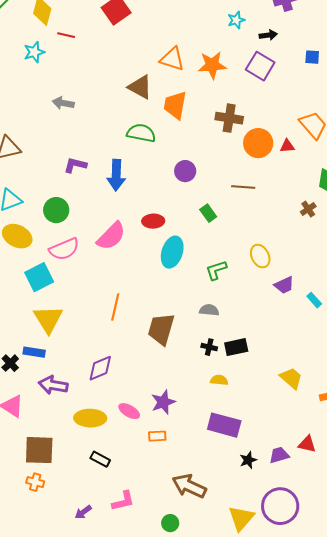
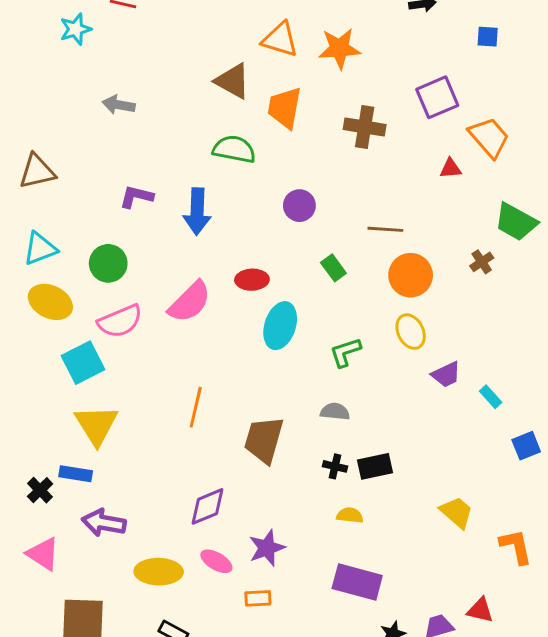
purple square: (260, 66) -> (437, 97), moved, turned 36
orange circle: (258, 143) -> (411, 275), moved
purple diamond: (100, 368) -> (208, 506), moved

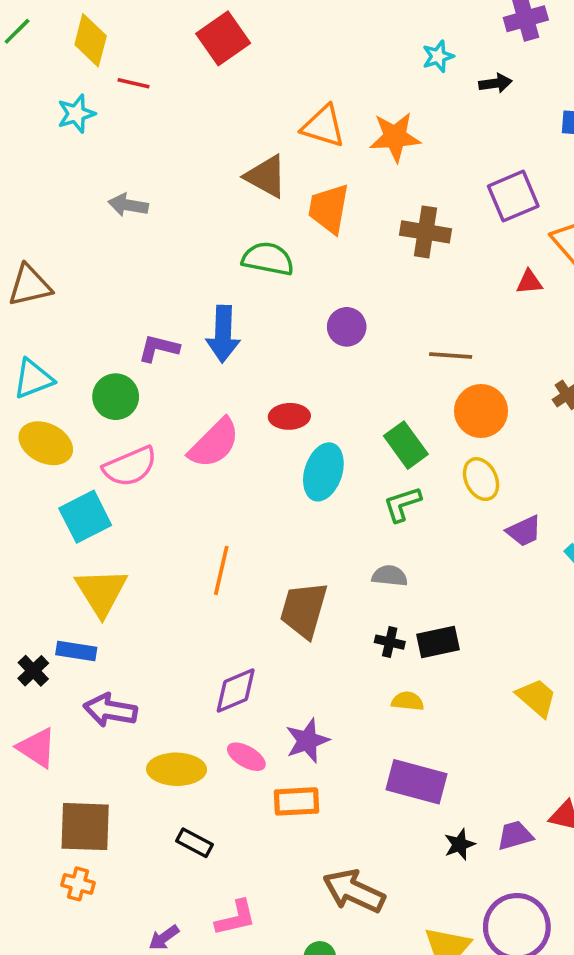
purple L-shape: (136, 197) -> (159, 348), moved
green rectangle: (333, 268) -> (406, 445), moved, size x1.4
orange rectangle: (258, 598) -> (297, 801), size x1.4

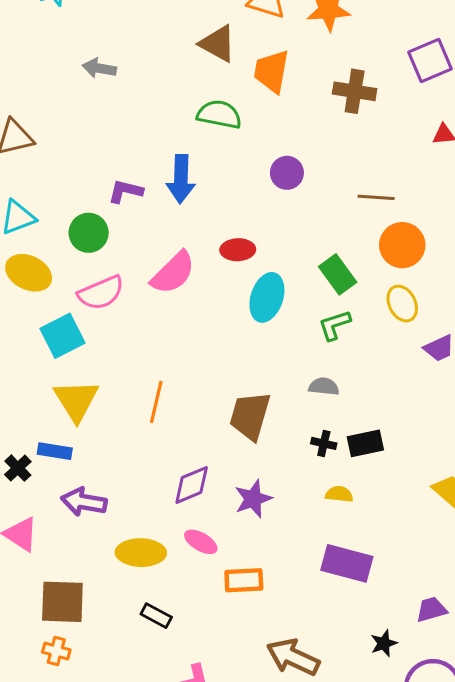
orange line: (221, 570) -> (156, 402), moved
purple star: (307, 741) -> (253, 499), moved
black star: (460, 844) -> (384, 643), moved

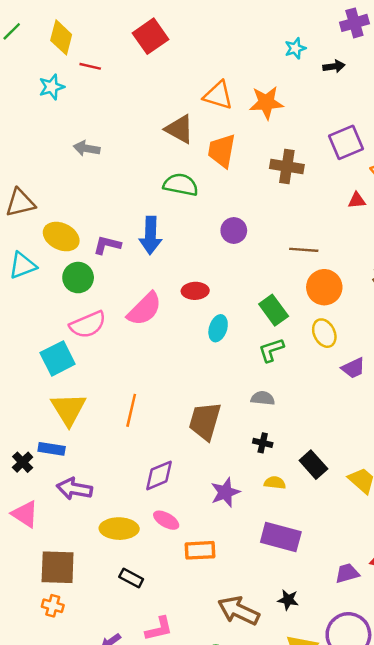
yellow ellipse: (29, 273) -> (61, 237), moved
cyan ellipse: (267, 297) -> (218, 328), size x0.7
black rectangle: (365, 443) -> (313, 465), moved, turned 60
purple star: (253, 499) -> (225, 492), moved
black star: (384, 643) -> (288, 600), moved, turned 30

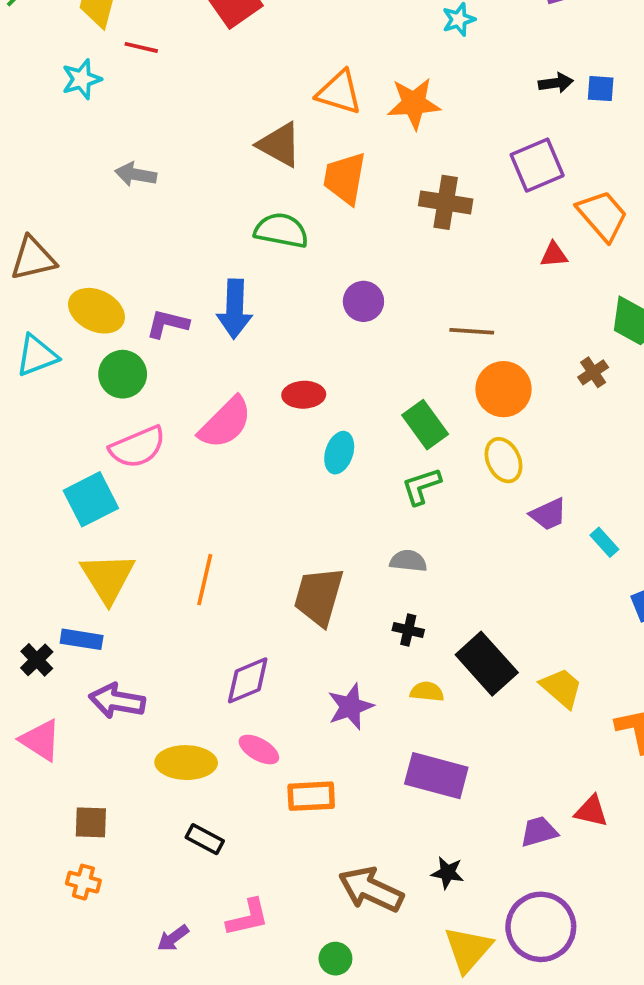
black arrow: (334, 66) -> (556, 83), moved
black rectangle: (313, 465) -> (487, 664), size x1.4
brown square: (58, 567) -> (91, 822), size x0.6

